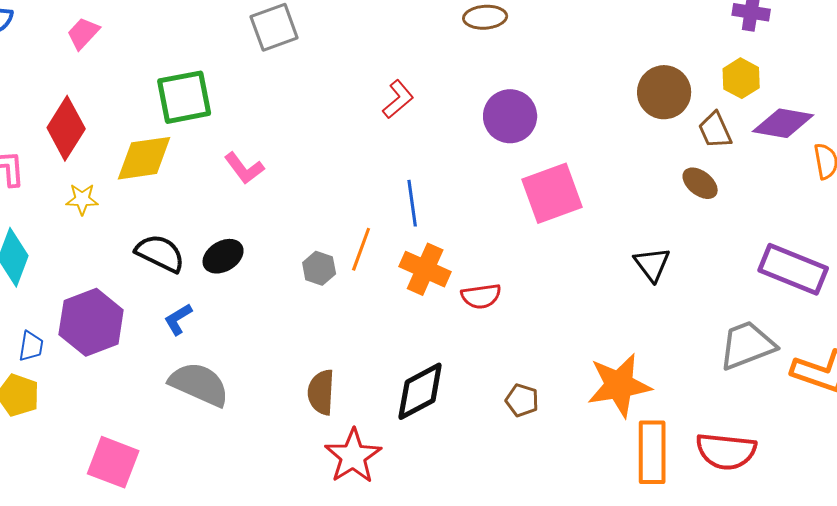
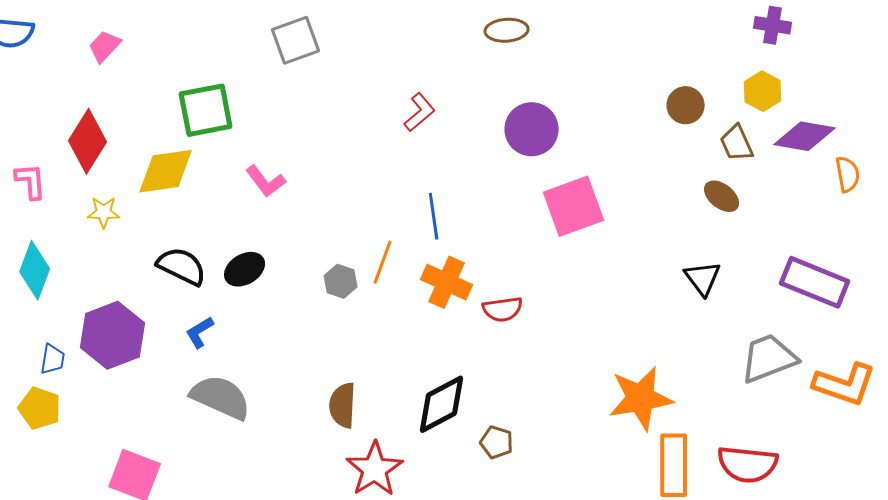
brown circle: (664, 92) -> (686, 105), size x0.7
black triangle: (652, 264) -> (703, 278), moved
brown pentagon: (522, 400) -> (497, 442), moved

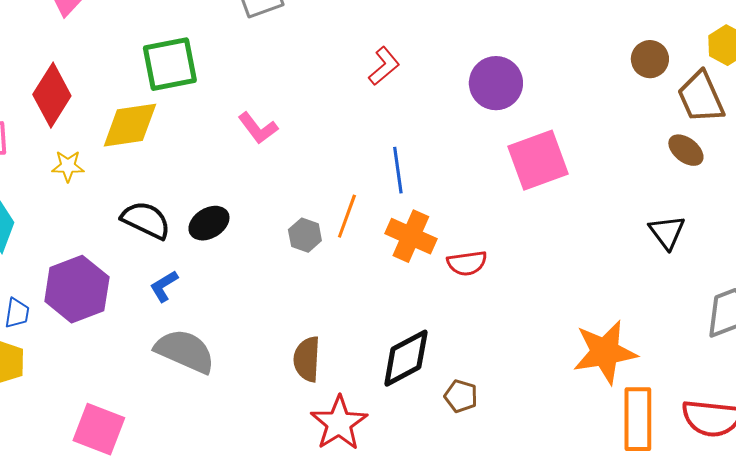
brown trapezoid: (737, 143) -> (701, 97), size x1.4
pink L-shape: (266, 181) -> (258, 128), moved

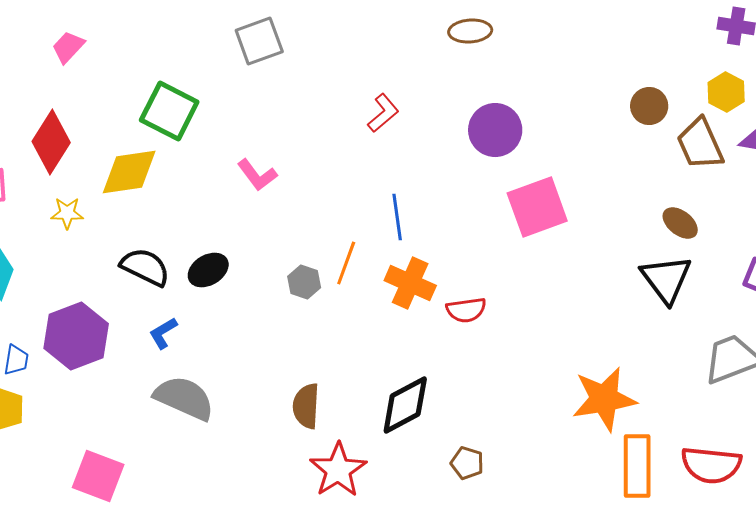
green square: (170, 64) -> (169, 111), turned 38
brown ellipse: (686, 150) -> (680, 223), moved
black triangle: (667, 232) -> (666, 279), size x1.4
brown pentagon: (461, 396) -> (467, 463), moved

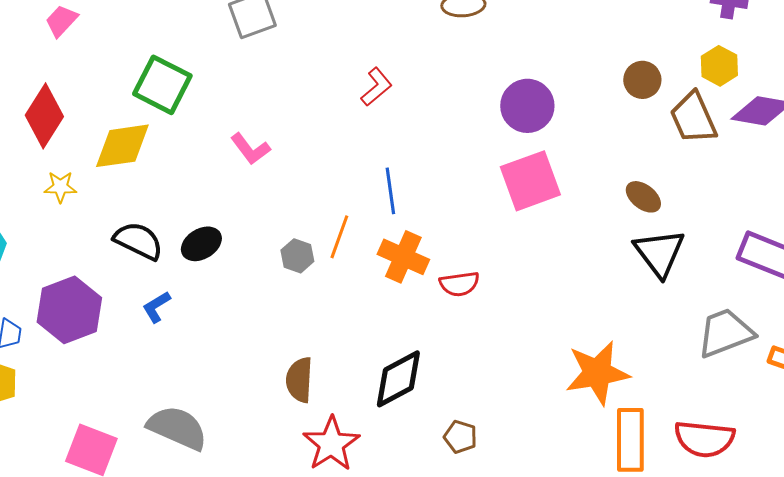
purple circle: (495, 130) -> (527, 106), moved
brown ellipse: (680, 223) -> (643, 197), moved
gray semicircle: (184, 398) -> (177, 428), moved

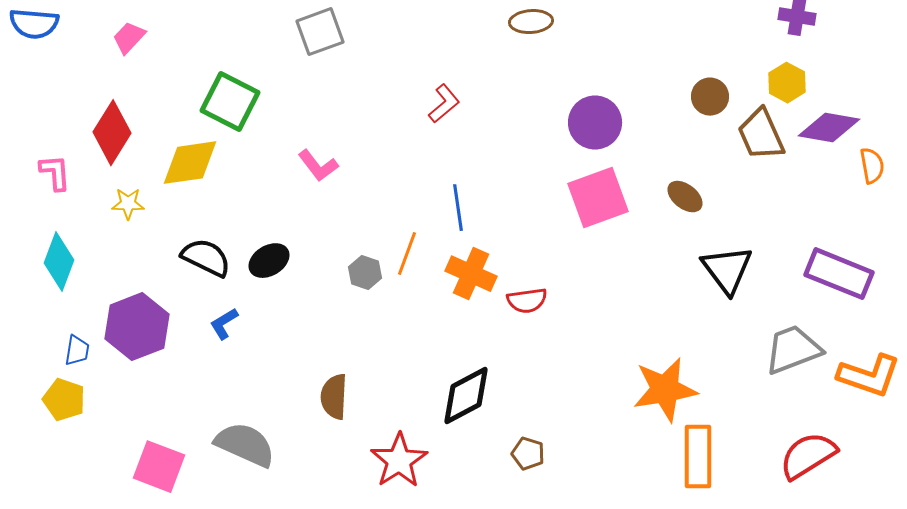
brown ellipse: (643, 197) -> (685, 197), moved
brown semicircle: (299, 380) -> (334, 397), moved
red semicircle: (704, 439) -> (808, 456), moved, turned 142

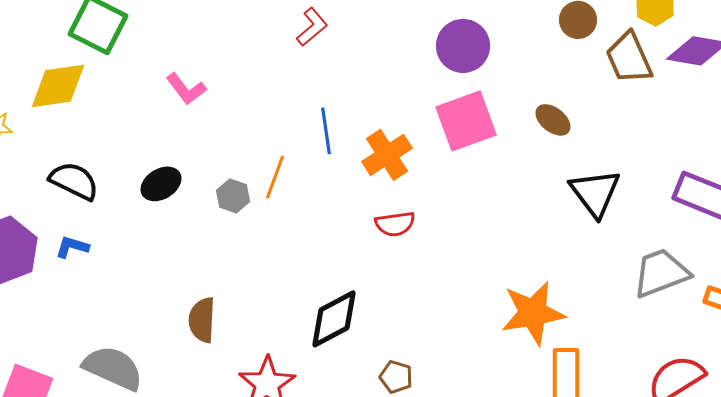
black ellipse: (269, 261) -> (161, 184), moved
orange cross: (471, 274) -> (387, 155), moved, turned 33
blue L-shape: (224, 324) -> (72, 247), moved, turned 48

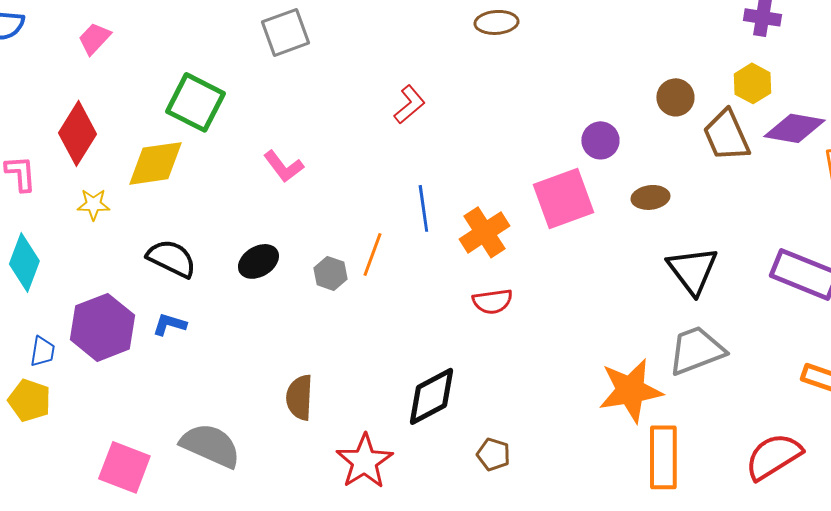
purple circle: (463, 46) -> (600, 140), moved, size x0.7
brown ellipse: (553, 120) -> (650, 197), turned -45
gray trapezoid: (661, 273) -> (696, 350), moved

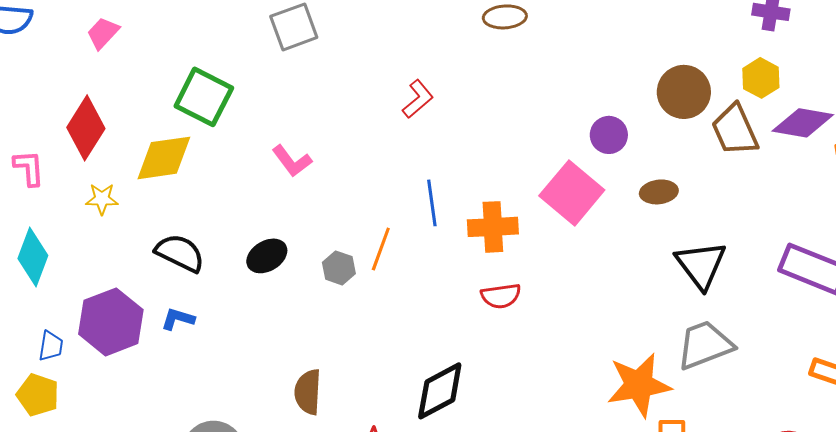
brown circle: (675, 97) -> (684, 92), size x1.4
pink square: (563, 198) -> (572, 193), turned -30
orange cross: (484, 232) -> (493, 227), turned 30

